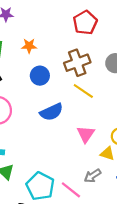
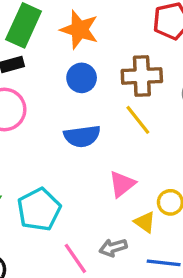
orange star: (29, 46) -> (79, 30), size x1.6
cyan pentagon: (40, 186) -> (39, 209), moved

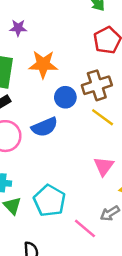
blue circle: (82, 78) -> (65, 97), moved
blue semicircle: (82, 136) -> (45, 127), moved

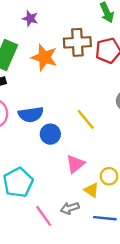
brown cross: (97, 85) -> (77, 42), moved
blue circle: (65, 97) -> (50, 134), moved

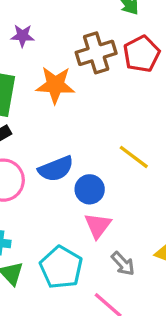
pink triangle: (75, 164) -> (98, 226), moved
gray arrow: (70, 208) -> (123, 264), moved, turned -102

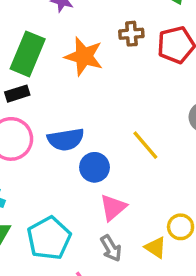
brown cross: (96, 53) -> (131, 34), size x0.6
pink triangle: (98, 226) -> (113, 207), moved

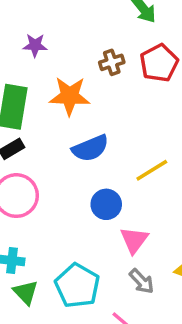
blue semicircle: (66, 139) -> (90, 148), moved
yellow line: (145, 145) -> (152, 170), turned -68

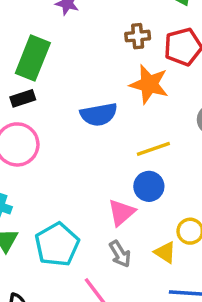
orange star: (70, 96) -> (149, 84), moved
blue circle: (106, 204) -> (149, 186), moved

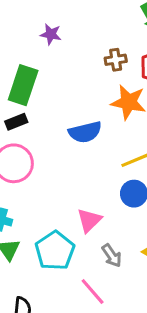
pink triangle: (121, 212) -> (89, 220), moved

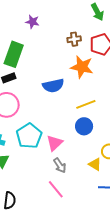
cyan pentagon: (55, 251) -> (29, 136), moved
gray arrow: (112, 256) -> (60, 165), moved

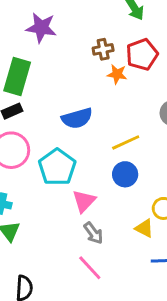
purple star: (32, 22) -> (41, 28), size x1.5
orange star: (82, 67) -> (117, 74), moved, size x0.6
cyan pentagon: (29, 136) -> (57, 167), moved

